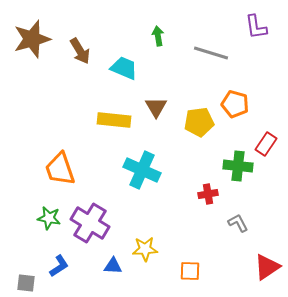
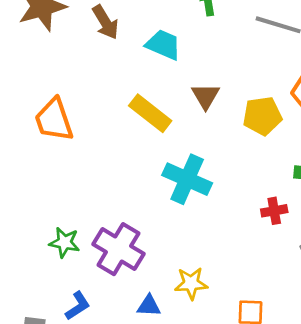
yellow rectangle: (114, 120) -> (150, 113), turned 32
orange trapezoid: (60, 169) -> (54, 120), moved

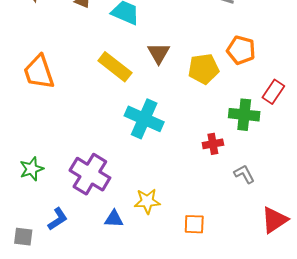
green star: (64, 242) -> (32, 169), moved, turned -30

